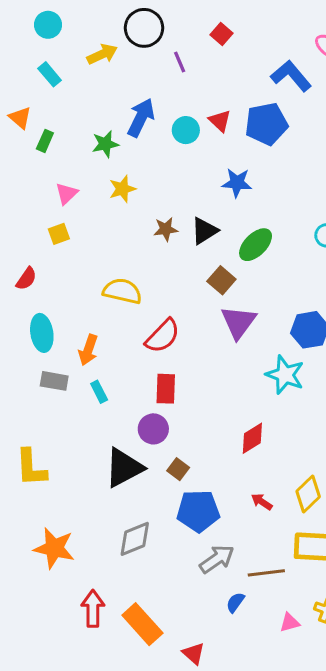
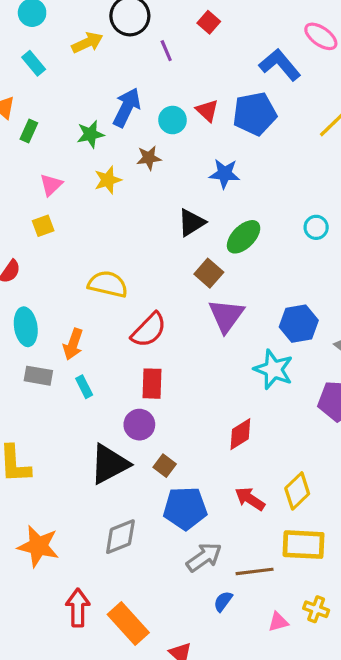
brown star: (166, 229) -> (149, 158), moved
red arrow: (262, 502) -> (250, 499), size x1.4

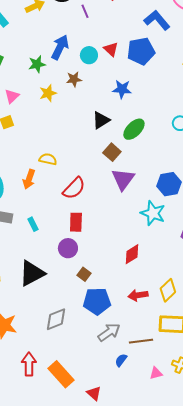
yellow semicircle: (108, 284) -> (48, 159), size x0.7
orange arrow: (73, 344) -> (29, 179), moved
black triangle: (109, 464) -> (32, 273), moved
red arrow: (250, 499) -> (138, 295), turned -42

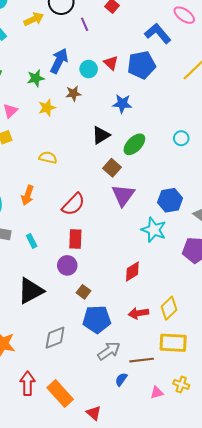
yellow semicircle: (48, 159) -> (48, 158), moved

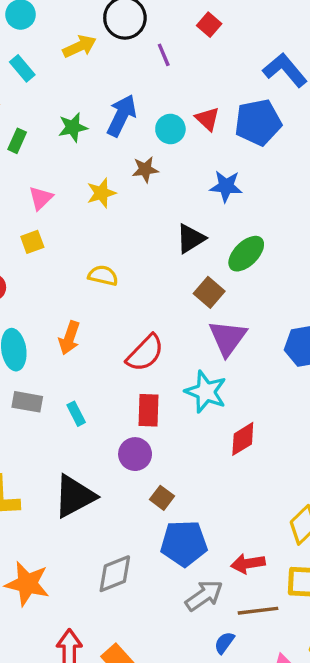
green star: (36, 78) -> (73, 127), moved
cyan star: (154, 230) -> (206, 392), moved
red diamond: (132, 271) -> (243, 439), moved
red arrow: (138, 313) -> (248, 564), moved

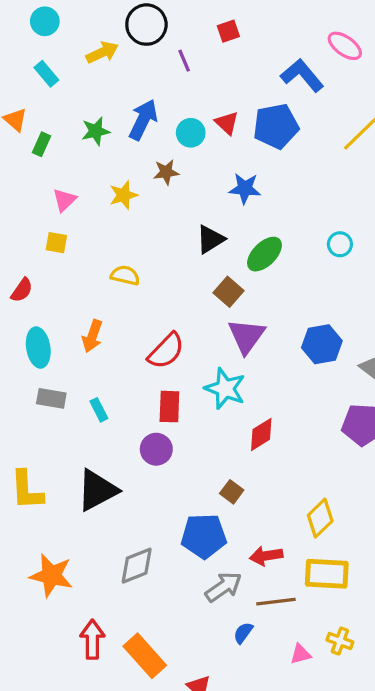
red square: (209, 25) -> (228, 31), turned 30
yellow square: (32, 242) -> (56, 243), turned 30
brown square: (162, 498) -> (232, 492), moved

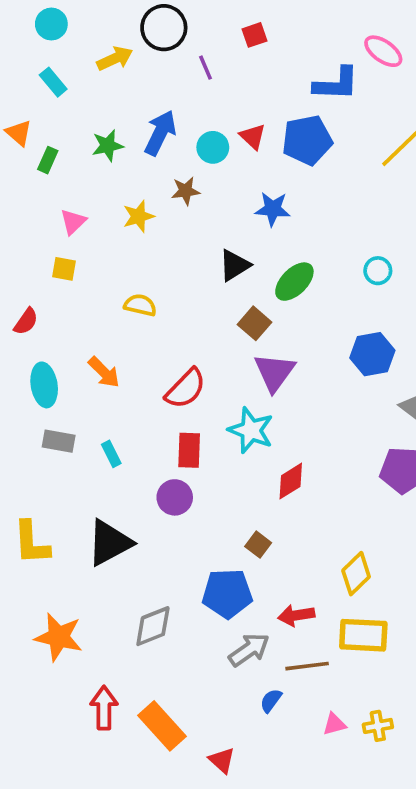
blue L-shape: (302, 75) -> (336, 84), turned 132
orange arrow: (92, 336) -> (104, 372), turned -64
blue hexagon: (322, 344) -> (372, 354), moved
yellow cross: (340, 641) -> (378, 726), moved, turned -30

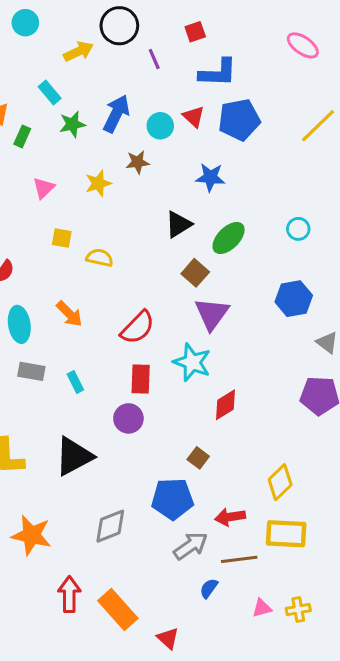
cyan rectangle: (53, 82) -> (50, 92), moved
blue L-shape: (336, 84) -> (218, 73), moved
yellow square: (64, 269) -> (62, 238), moved

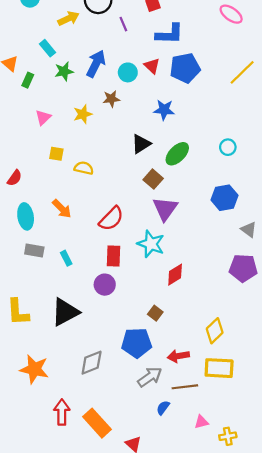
yellow cross: (298, 609) -> (228, 436), moved

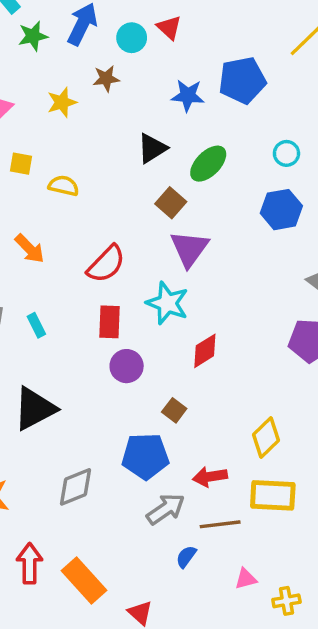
blue pentagon: (185, 68) -> (242, 80), moved
blue hexagon: (225, 198) -> (281, 210), moved
purple circle: (105, 285) -> (127, 366), moved

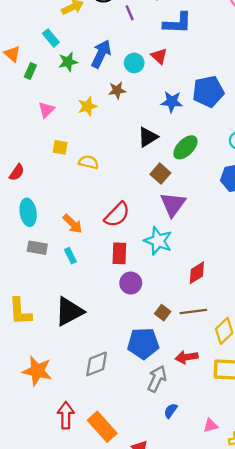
orange arrow: (30, 249) -> (73, 224), moved
red diamond: (205, 351) -> (197, 273), moved
gray arrow: (166, 509) -> (157, 379), turned -30
brown line: (220, 524) -> (193, 312), moved

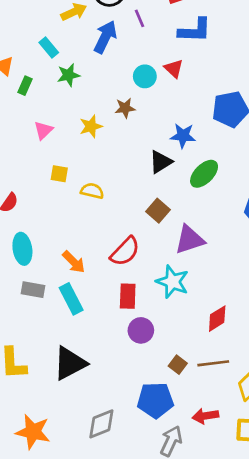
blue arrow: (101, 54) -> (105, 37), moved
blue star: (172, 102) -> (183, 136), moved
brown square: (160, 174) -> (158, 211), moved
purple triangle: (173, 204) -> (190, 240), turned 36
cyan rectangle: (70, 256) -> (71, 299), size x1.6

